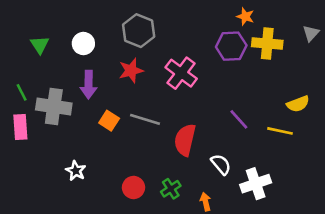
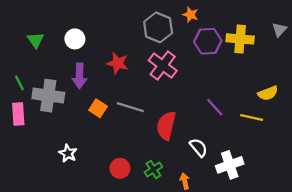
orange star: (245, 17) -> (190, 15), moved
gray hexagon: (139, 31) -> (158, 27), moved
red star: (131, 71) -> (118, 63), turned 30

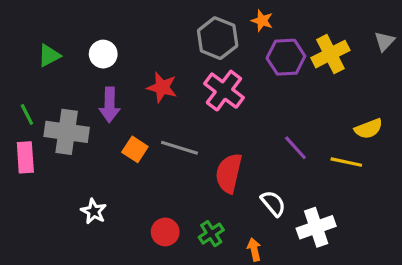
yellow cross: (240, 39) -> (330, 54), turned -32
green triangle: (36, 40) -> (49, 56), turned 36

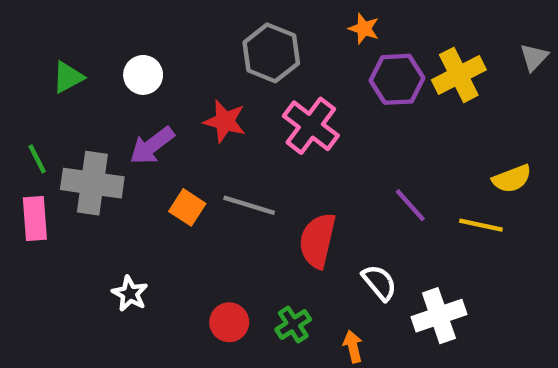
gray hexagon: (218, 38) -> (271, 53), moved
purple arrow: (110, 105) -> (152, 146), turned 52

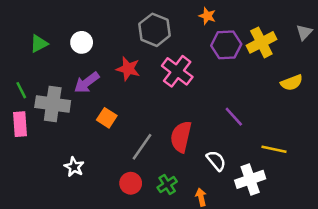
yellow semicircle: (512, 179) -> (292, 83), moved
gray line: (249, 205) -> (142, 147), moved, turned -72
yellow line: (481, 225) -> (274, 149), moved

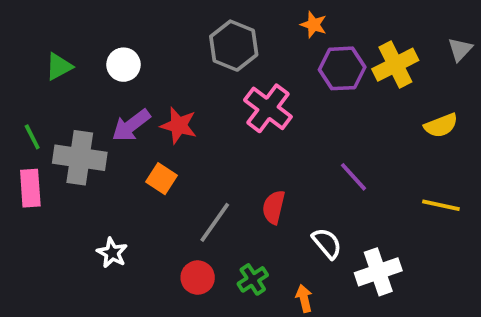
red star: (128, 69) -> (179, 125), moved
red semicircle: (181, 137) -> (274, 207), size x0.7
yellow line: (274, 149) -> (441, 205), moved

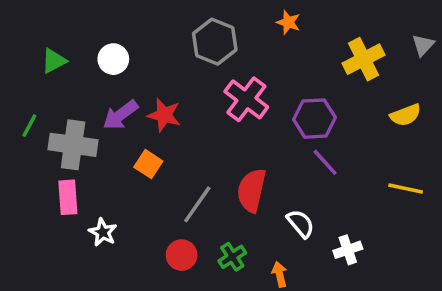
purple hexagon: (342, 68) -> (315, 119), moved
green line: (32, 137) -> (29, 126), turned 55
pink rectangle: (30, 188) -> (68, 197), moved
red semicircle: (274, 207) -> (252, 190), size x1.4
white cross: (378, 272) -> (348, 250), size x0.7

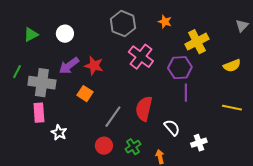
orange star: (288, 22) -> (165, 22), moved
yellow cross: (364, 59) -> (197, 42), moved
purple line: (325, 162) -> (186, 93), turned 42

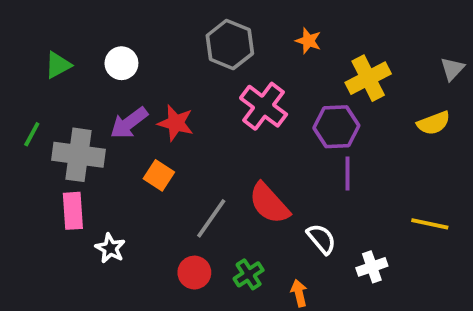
gray triangle: (242, 26) -> (452, 69), moved
yellow line: (232, 108) -> (430, 224), moved
red semicircle: (144, 109) -> (269, 203), turned -55

